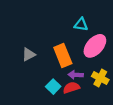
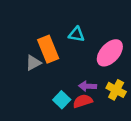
cyan triangle: (81, 24) -> (76, 34), moved
orange rectangle: (63, 56) -> (48, 49), moved

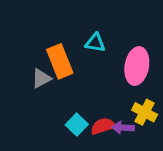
pink ellipse: (110, 53) -> (137, 66), turned -32
purple arrow: (88, 86) -> (123, 128), moved

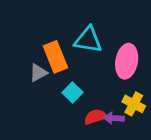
cyan triangle: (95, 43) -> (88, 40), size x1.5
cyan square: (77, 125) -> (73, 93), moved

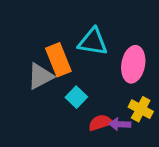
gray triangle: (38, 73) -> (40, 76), size x1.4

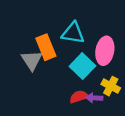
gray triangle: (40, 76) -> (32, 60), turned -35
cyan square: (76, 97) -> (82, 66), moved, size x1.5

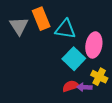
orange rectangle: (46, 47) -> (41, 19), moved
gray triangle: (32, 60) -> (19, 26), moved

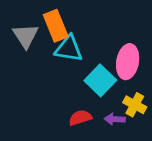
cyan triangle: (65, 29) -> (69, 49), moved
red semicircle: (71, 86) -> (80, 118), moved

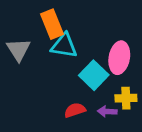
gray triangle: (26, 36) -> (18, 50), moved
yellow cross: (135, 105) -> (126, 98), turned -30

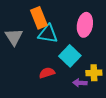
pink ellipse: (119, 58) -> (85, 25), moved
red semicircle: (75, 110) -> (47, 73), moved

